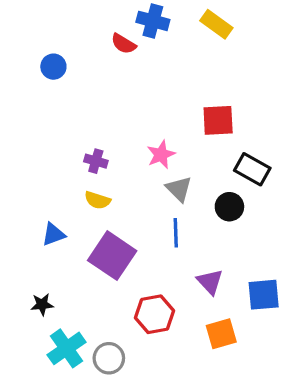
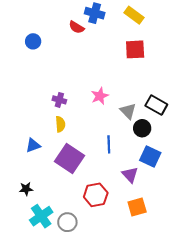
red square: (218, 120) -> (135, 49), moved
gray triangle: (179, 189) -> (128, 111), moved
yellow semicircle: (97, 200) -> (60, 124), turned -112
blue square: (264, 295) -> (150, 157), moved, turned 30

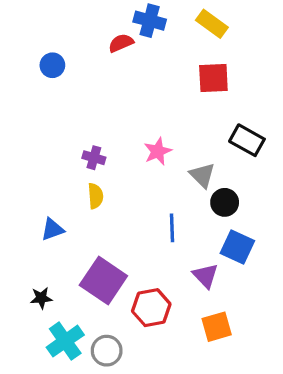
red semicircle: (77, 27) -> (121, 43), turned 126
black rectangle: (156, 105) -> (247, 140), moved
purple square: (69, 159) -> (103, 280), moved

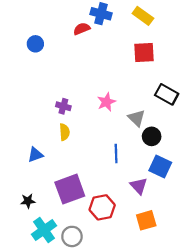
purple square: (103, 280) -> (70, 189), turned 36

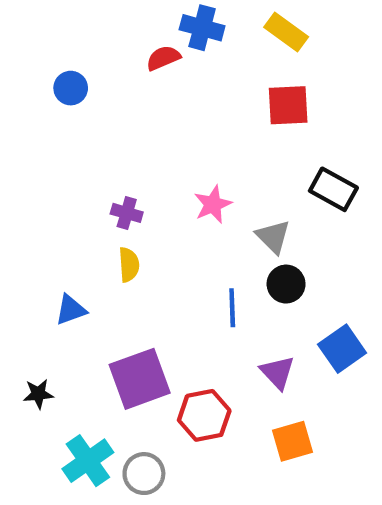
black circle: (152, 136) -> (286, 284), moved
blue square: (160, 167) -> (342, 349), moved, turned 30
black star: (28, 201) -> (38, 394), moved

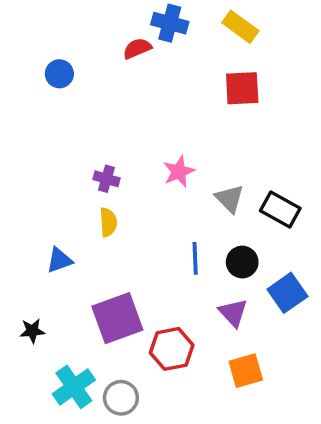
black rectangle: (333, 189) -> (280, 210), moved
black circle: (286, 284) -> (242, 262), moved

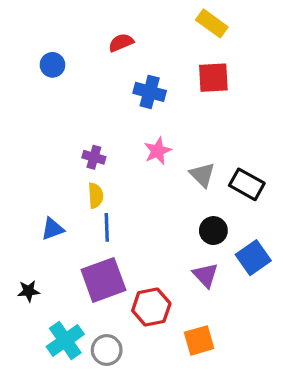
blue cross: (170, 23) -> (150, 92), moved
blue line: (195, 258) -> (107, 227), moved
orange square: (246, 371) -> (199, 340), moved

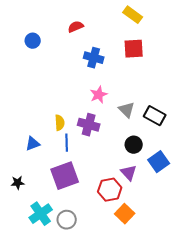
purple cross: (94, 157) -> (89, 125), moved, size x1.5
red hexagon: (151, 307) -> (110, 190), moved
orange square: (199, 340) -> (125, 214), turned -30

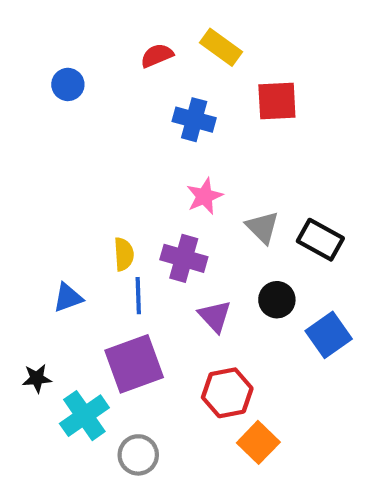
yellow rectangle: (133, 15) -> (221, 47), moved
purple triangle: (129, 173) -> (215, 316), moved
cyan cross: (41, 214) -> (84, 416), moved

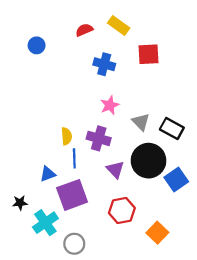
blue triangle: (68, 298) -> (48, 174), moved
black circle: (277, 300) -> (149, 161), size x1.8
orange square: (258, 442) -> (157, 233), moved

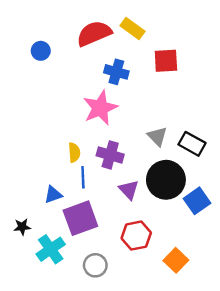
red semicircle: (84, 30) -> (94, 33), size x1.8
pink star: (110, 105) -> (100, 108), moved, size x1.6
gray circle: (74, 244) -> (95, 265), moved

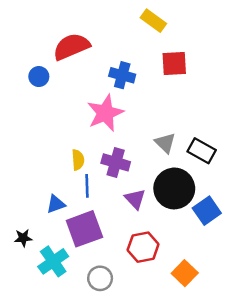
yellow rectangle: (132, 29) -> (153, 21), moved
red semicircle: (94, 33) -> (71, 47), moved
blue circle: (41, 51) -> (39, 77), moved

